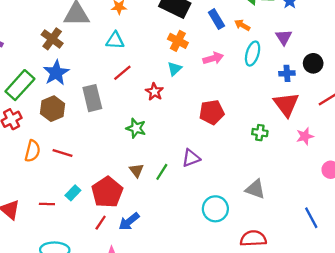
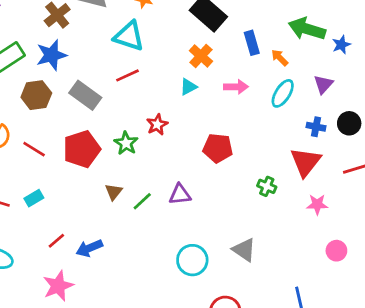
cyan triangle: (115, 40) -> (129, 36), size x1.4
red star: (154, 92) -> (157, 125), moved
gray rectangle: (92, 98) -> (85, 95), turned -55
red pentagon: (107, 192) -> (82, 149), moved

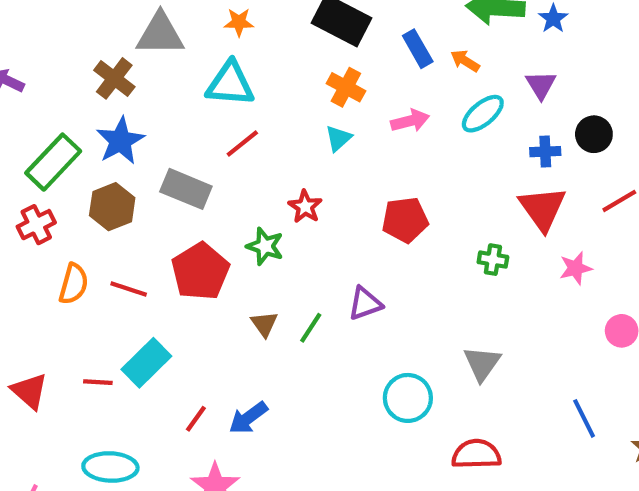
cyan ellipse: (283, 93) -> (483, 114), turned 32
cyan rectangle: (34, 198) -> (146, 363), size x1.6
gray triangle: (244, 250) -> (482, 363), turned 45

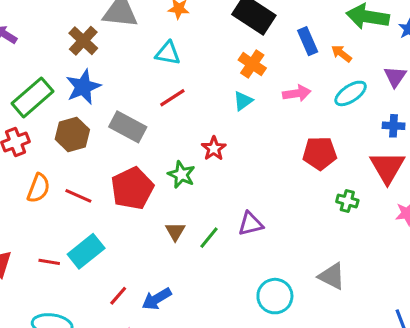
cyan triangle: (230, 84) -> (168, 53), size x0.7
red pentagon: (405, 220) -> (320, 153), moved
gray triangle: (482, 363) -> (332, 276), turned -44

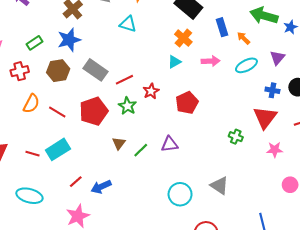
green rectangle: (33, 97) -> (34, 43), size x0.6
red line: (172, 98) -> (124, 80), moved
red pentagon: (320, 153) -> (187, 103), moved, turned -30

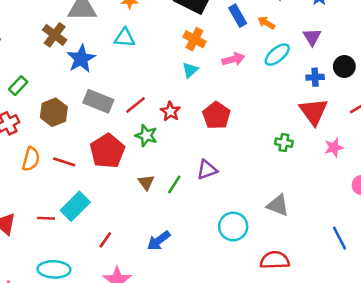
blue star: (69, 40) -> (81, 59), moved
blue arrow: (101, 187) -> (159, 241), moved

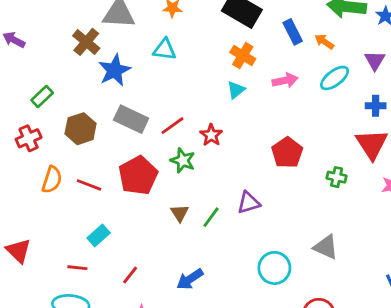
red pentagon: (216, 115) -> (287, 153), moved
cyan rectangle: (75, 206) -> (99, 235), size x0.7
red line: (46, 218) -> (77, 268), moved

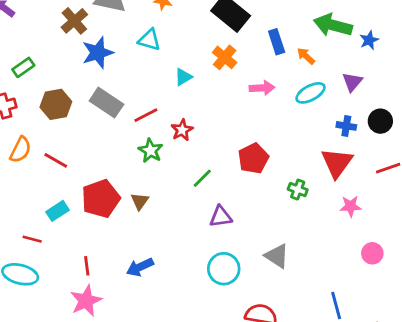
cyan triangle: (236, 90) -> (183, 77), moved
red pentagon: (138, 175) -> (101, 199), moved
purple triangle: (249, 203) -> (221, 217), moved
green line: (211, 217) -> (202, 178), moved
red line: (130, 275) -> (87, 266), moved, turned -54

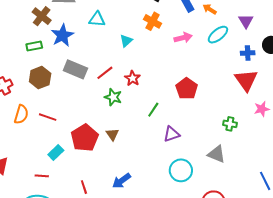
green rectangle: (23, 67) -> (34, 46), moved, turned 35
green cross: (298, 190) -> (230, 124), moved

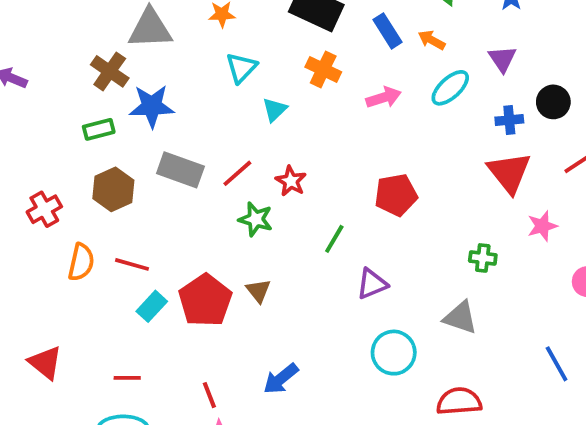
cyan triangle: (97, 19) -> (241, 68), moved, turned -48
blue star: (62, 35) -> (152, 106), turned 30
red pentagon: (187, 89) -> (396, 195), turned 30
cyan rectangle: (56, 152) -> (152, 306), moved

